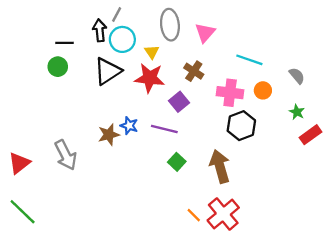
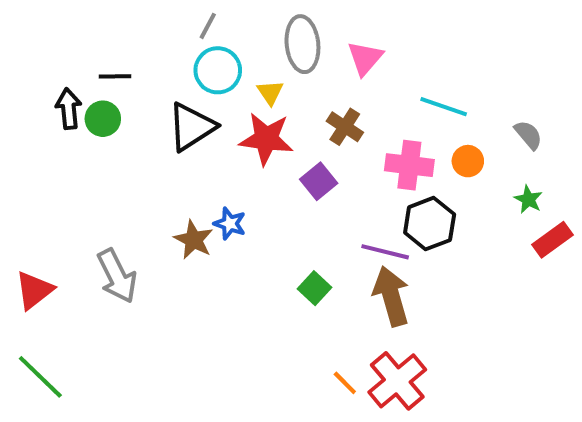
black arrow: (100, 30) -> (69, 109), moved
purple line: (164, 129) -> (385, 252), moved
brown star: (109, 135) -> (194, 240), turned -30

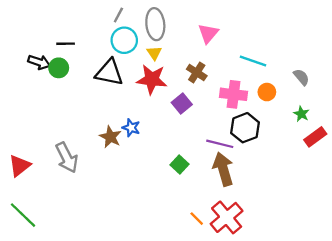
gray ellipse: (302, 44) -> (155, 24), moved
black arrow: (69, 109) -> (39, 62), turned 115
black triangle: (192, 127) -> (109, 72), turned 44

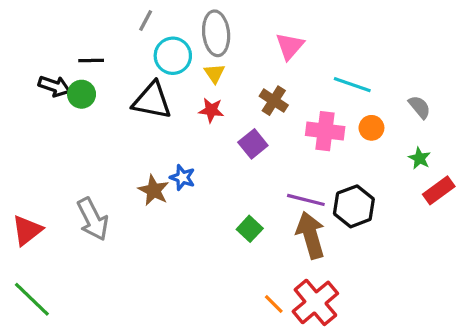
gray line: (118, 15) -> (146, 21), moved
red star: (152, 79) -> (211, 110), size x0.6
black hexagon: (245, 128) -> (354, 206), moved

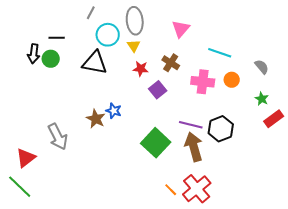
black arrow: (54, 86) -> (34, 54), turned 78
red star: (211, 110) -> (141, 69), moved
green square: (250, 229) -> (156, 143), size x1.8
red triangle: (27, 230) -> (26, 158), moved

